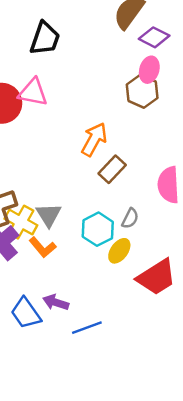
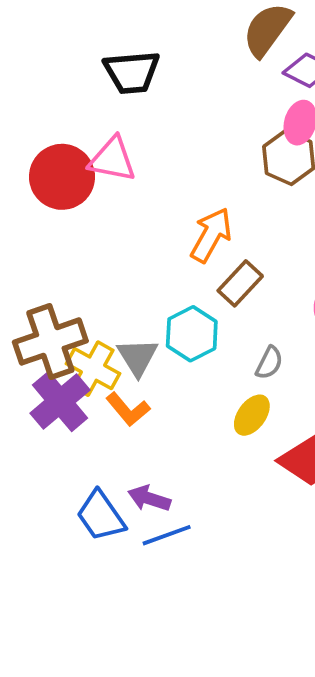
black trapezoid: (45, 39) -> (132, 72), turned 66
cyan hexagon: (98, 229) -> (192, 334), moved
blue line: (87, 328) -> (167, 535), moved

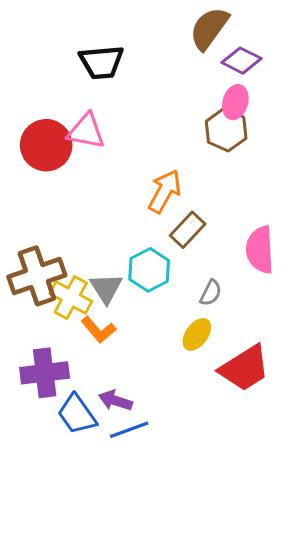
purple cross: (60, 402) -> (45, 373), moved, turned 33

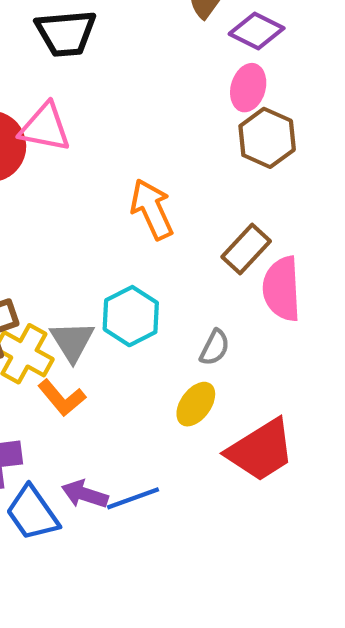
brown hexagon: (226, 130) -> (267, 138), moved
orange arrow: (165, 191) -> (152, 209), turned -54
brown rectangle: (188, 230) -> (246, 249), moved
blue line: (129, 430) -> (133, 498), moved

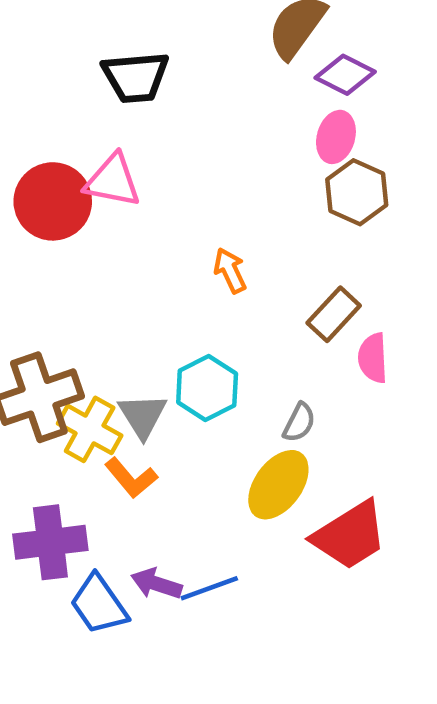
orange arrow: (152, 209) -> (230, 271), size x0.7
pink semicircle: (282, 289) -> (373, 358), size x0.7
yellow ellipse: (196, 404) -> (278, 485), size x1.4

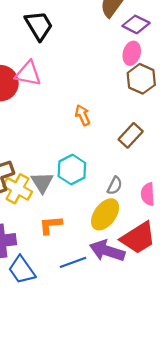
black trapezoid: (136, 77) -> (39, 25), turned -116
pink semicircle: (373, 358) -> (148, 194), moved
orange L-shape: (131, 478) -> (51, 225), moved, turned 125
purple arrow: (156, 584) -> (107, 251), moved, size x1.5

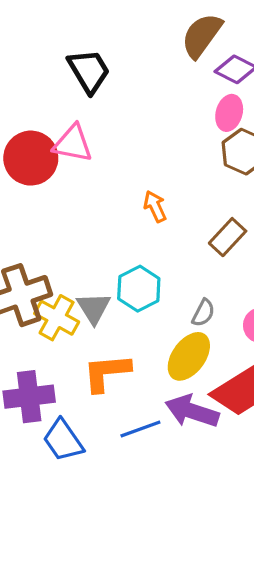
orange L-shape: (51, 225) -> (107, 373), size x1.4

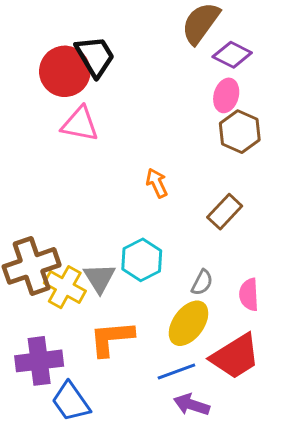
red circle: (31, 158) -> (65, 71), moved
purple arrow: (192, 411) -> (192, 405), moved, size x0.7
blue line: (140, 429) -> (176, 372), moved

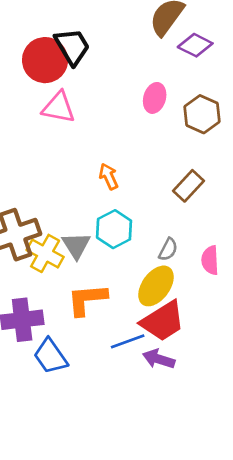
pink ellipse: (226, 95) -> (155, 98), moved
orange arrow: (157, 183) -> (109, 176), moved
red trapezoid: (235, 356) -> (163, 321), moved
blue line: (176, 372) -> (128, 341), moved

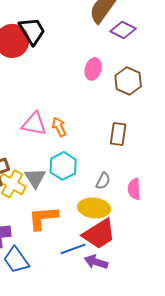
pink triangle: (59, 107) -> (34, 124), moved
brown rectangle: (188, 186) -> (118, 134), turned -35
yellow ellipse: (156, 286) -> (94, 208), turned 60

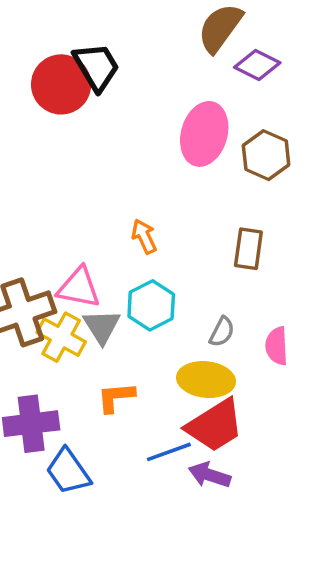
pink ellipse: (93, 69) -> (204, 134), size x1.6
pink triangle: (34, 124) -> (79, 288), moved
orange L-shape: (43, 218) -> (116, 397), size x0.7

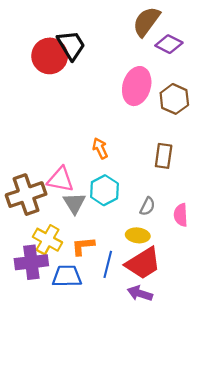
yellow cross: (61, 337) -> (48, 240), moved
yellow ellipse: (206, 380) -> (138, 235), size x0.7
blue line: (169, 452) -> (108, 264), moved, turned -56
blue trapezoid: (68, 471) -> (67, 276), moved, turned 124

